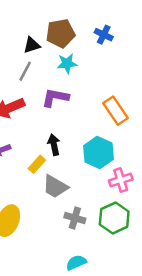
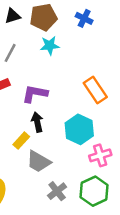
black triangle: (32, 45) -> (13, 16), moved
purple L-shape: (55, 97) -> (35, 94), moved
gray cross: (75, 218) -> (57, 191), turned 36

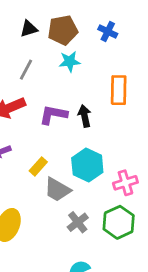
orange rectangle: (95, 90) -> (119, 90), moved, turned 35
black arrow: (37, 122) -> (85, 116), moved
cyan hexagon: (79, 129) -> (87, 165), moved

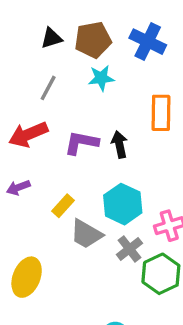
blue cross: (108, 32) -> (148, 42), size x1.5
gray cross: (78, 222) -> (129, 249), moved

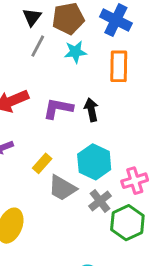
black triangle: (51, 38) -> (32, 17), turned -36
gray line: (48, 88) -> (38, 46), moved
orange rectangle: (161, 113) -> (119, 66), moved

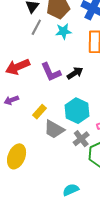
purple L-shape: (58, 108) -> (51, 72), turned -125
black arrow: (91, 110) -> (75, 73), turned 70

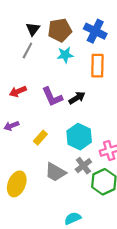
gray line: (36, 27) -> (27, 51), moved
red arrow: (18, 67) -> (18, 91), size x0.7
gray trapezoid: (54, 129) -> (55, 172), moved

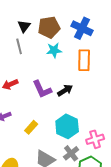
gray line: (27, 51) -> (19, 46), turned -42

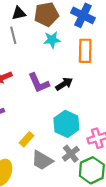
black triangle: (24, 26) -> (19, 13), turned 40
yellow rectangle: (31, 127) -> (27, 139), moved

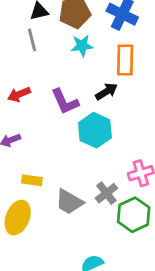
black arrow: (64, 84) -> (106, 91), moved
cyan hexagon: (66, 124) -> (95, 130), moved
yellow rectangle: (27, 139) -> (32, 180), moved, turned 56

